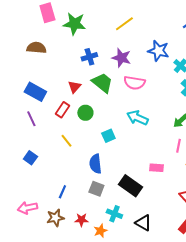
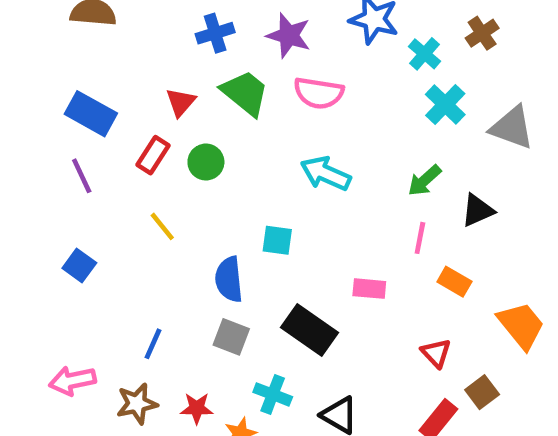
cyan square: (108, 136) -> (277, 240), moved, turned 32

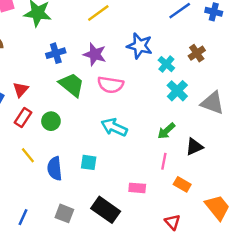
red triangle: (181, 102) -> (21, 90), moved
blue semicircle: (229, 279) -> (55, 169), moved

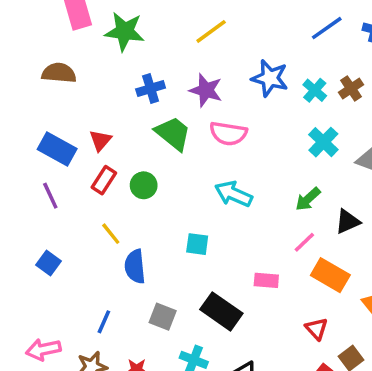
cyan cross: (166, 64) -> (315, 90), moved
pink line: (164, 161) -> (304, 242), turned 35
blue semicircle: (55, 169) -> (135, 267), moved
orange rectangle: (182, 184) -> (330, 275), size x1.5

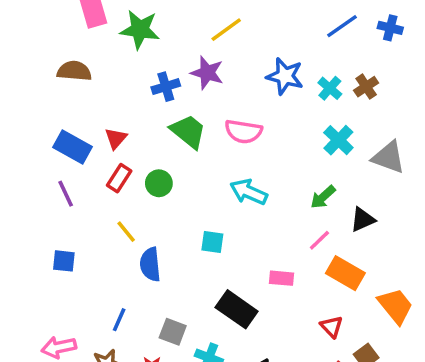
purple star: (206, 90) -> (207, 73), moved
blue square: (49, 263) -> (64, 261), turned -30
gray square: (163, 317) -> (173, 332), moved

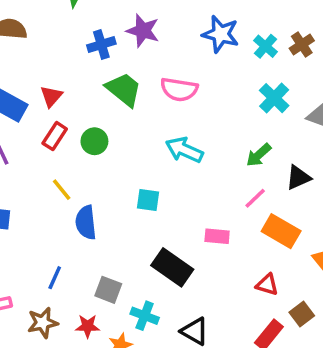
red triangle: (332, 327) -> (267, 285), turned -30

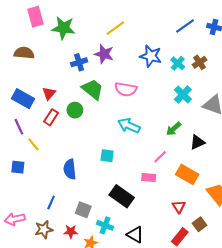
green circle: (94, 141) -> (75, 110), moved
yellow line: (62, 190) -> (33, 144), moved
pink line: (255, 198) -> (160, 157), moved
red triangle: (267, 285) -> (179, 207), turned 40

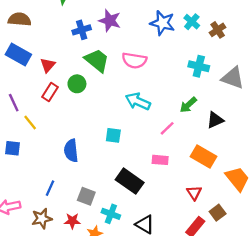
cyan cross: (178, 63) -> (192, 22), moved
cyan cross: (183, 94) -> (199, 66), turned -30
blue rectangle: (23, 99) -> (18, 55), moved
pink line: (160, 157) -> (167, 128), moved

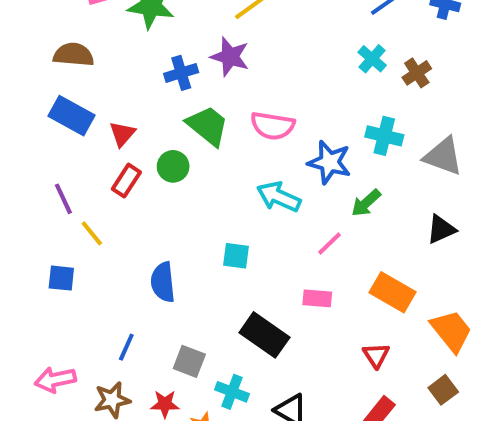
blue star: (162, 23) -> (329, 162), moved
black triangle: (215, 120) -> (441, 229), moved
brown square: (218, 213) -> (443, 390), moved

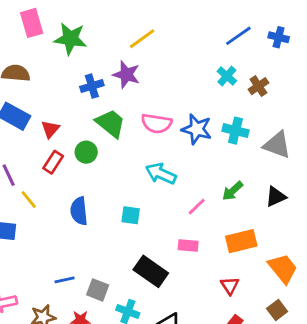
blue star: (329, 162) -> (197, 129), moved
green arrow: (366, 203) -> (233, 191), moved
blue semicircle: (163, 282) -> (79, 211), moved
orange rectangle: (392, 292) -> (241, 241), turned -44
blue line: (126, 347) -> (65, 280), moved, turned 54

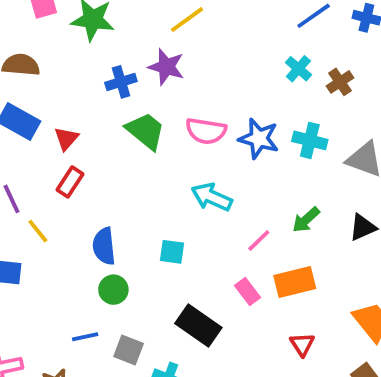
green circle: (86, 152) -> (113, 290), moved
orange rectangle: (241, 241) -> (295, 282), moved
pink rectangle: (188, 245) -> (247, 291), turned 48

